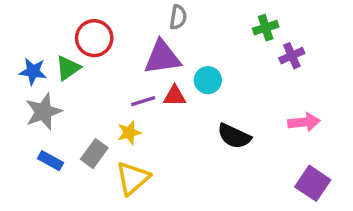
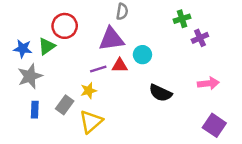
blue rectangle: (50, 161) -> (35, 110), turned 63

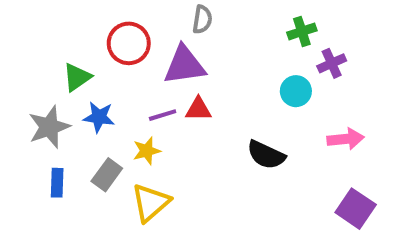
red circle: (65, 26) -> (129, 43), moved
blue star: (23, 49) -> (99, 117), moved
cyan circle: (142, 55) -> (296, 91), moved

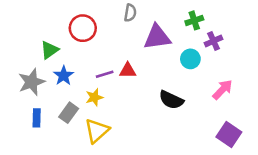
purple triangle: (184, 65) -> (157, 37), moved
blue star: (99, 117) -> (64, 76), turned 30
pink arrow: (346, 139) -> (222, 90), turned -40

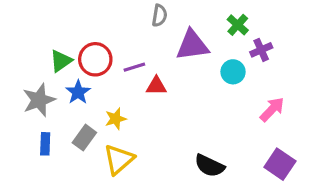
green cross: (194, 20) -> (238, 25), turned -30
red circle: (83, 28) -> (95, 59), moved
purple line: (105, 74) -> (134, 67), moved
black semicircle: (171, 100) -> (210, 166), moved

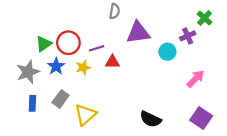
green cross: (238, 25) -> (204, 18), moved
yellow star: (116, 119) -> (83, 67), moved

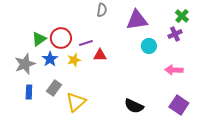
purple triangle: (138, 33) -> (137, 20), moved
purple cross: (188, 36) -> (175, 34), moved
pink arrow: (195, 79) -> (174, 70), turned -132

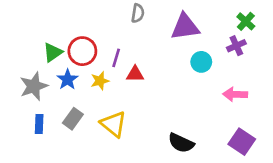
purple line: (86, 43) -> (116, 58), turned -56
yellow triangle: (76, 102) -> (113, 124), moved, turned -40

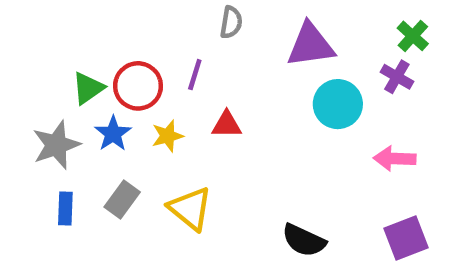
purple cross: (236, 46) -> (397, 77), turned -36
purple line: (116, 58) -> (195, 75), moved
cyan circle: (201, 62) -> (338, 104), size x1.4
purple square: (242, 142) -> (406, 238), turned 35

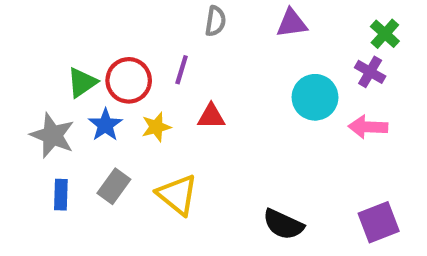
purple triangle: (311, 45) -> (292, 23), moved, size x0.7
gray star: (56, 145) -> (52, 135), turned -30
pink arrow: (395, 159) -> (368, 127), moved

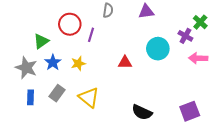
green cross: (385, 34) -> (200, 22), moved
red circle: (129, 80) -> (70, 24), moved
red triangle: (211, 116) -> (125, 62), moved
pink arrow: (368, 127) -> (198, 58), moved

